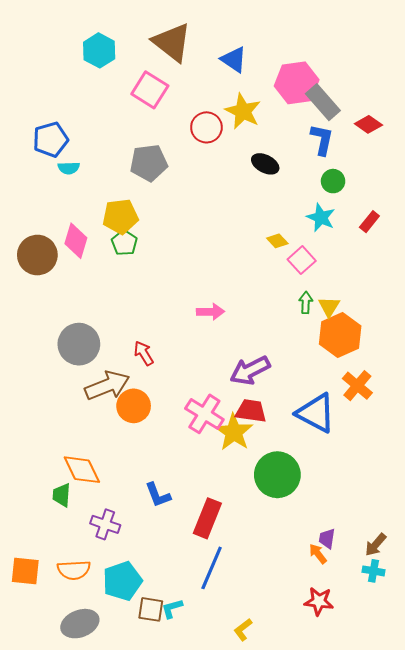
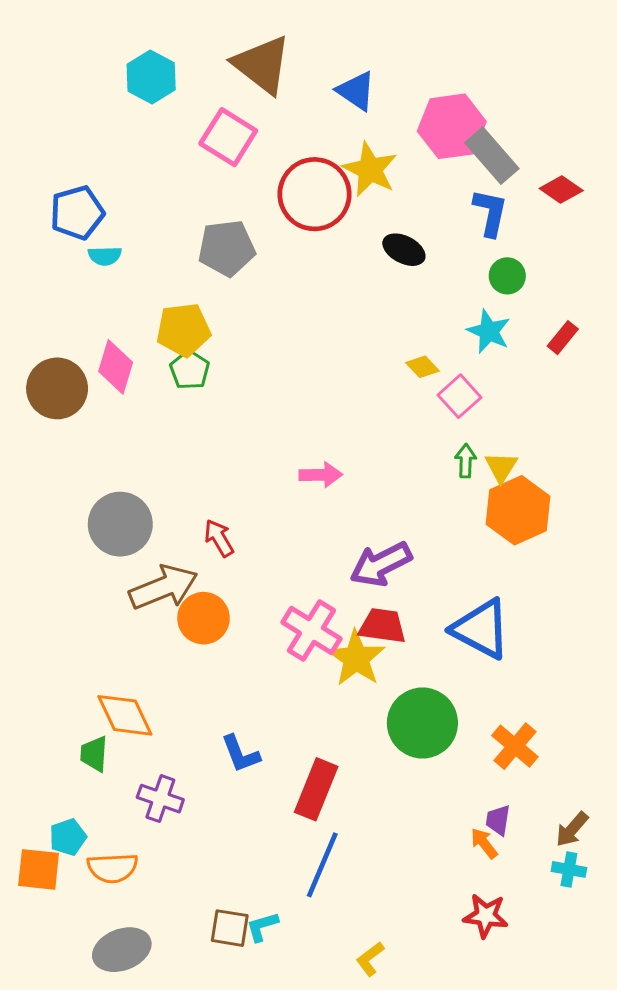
red circle: (206, 127) -> (315, 194), size x1.5
orange cross: (357, 386) -> (515, 746), moved
cyan pentagon: (122, 581) -> (68, 837), moved, size x0.6

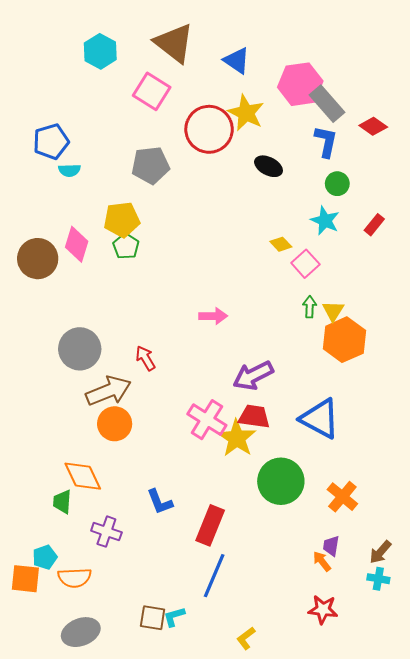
orange circle: (204, 618) -> (115, 424), moved

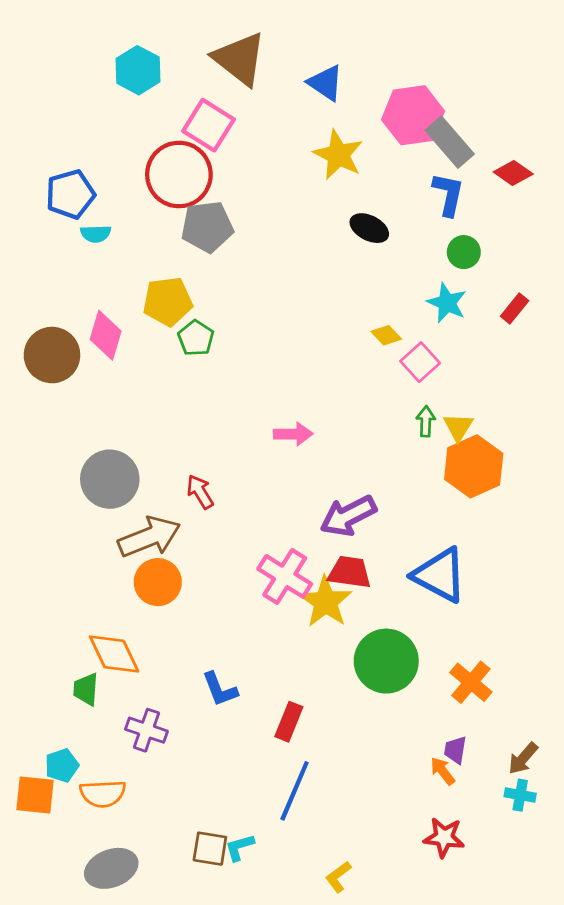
red circle: (209, 129) -> (179, 175), moved
green pentagon: (126, 246) -> (196, 338), moved
red rectangle: (210, 525) -> (289, 722), size x0.7

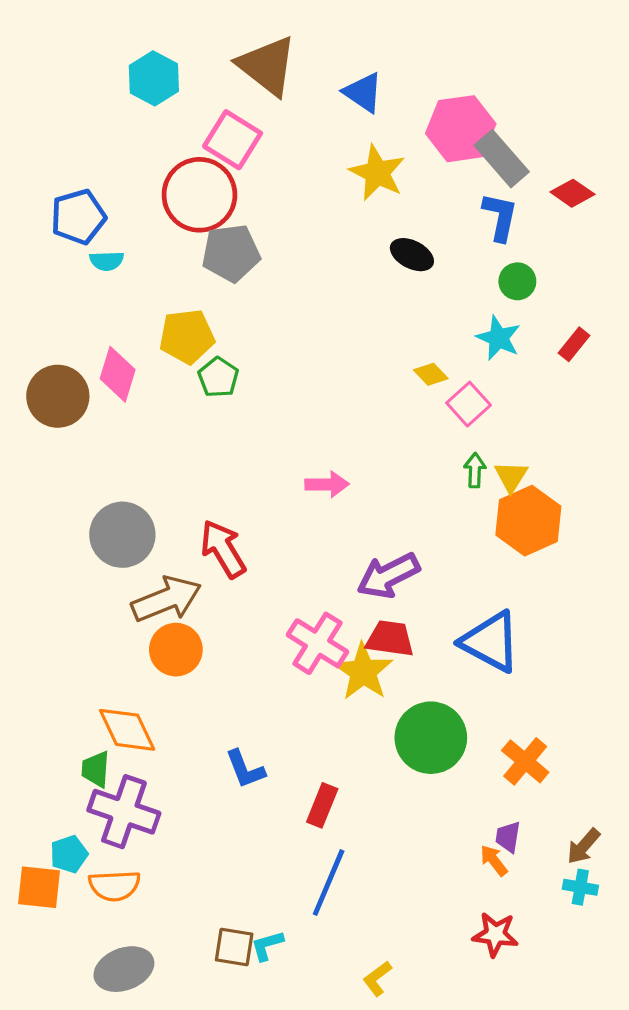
red arrow: (200, 492) -> (223, 549), size x1.5
purple cross: (146, 730) -> (124, 812), moved, size x1.5

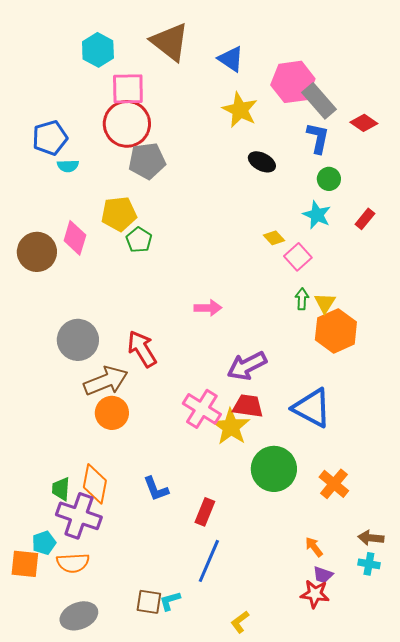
pink square: (233, 140) -> (128, 89), moved, turned -33
orange diamond: (127, 730) -> (95, 484), moved, turned 36
purple trapezoid: (508, 837) -> (323, 575), moved, turned -80
brown arrow: (583, 846) -> (371, 538), turned 55

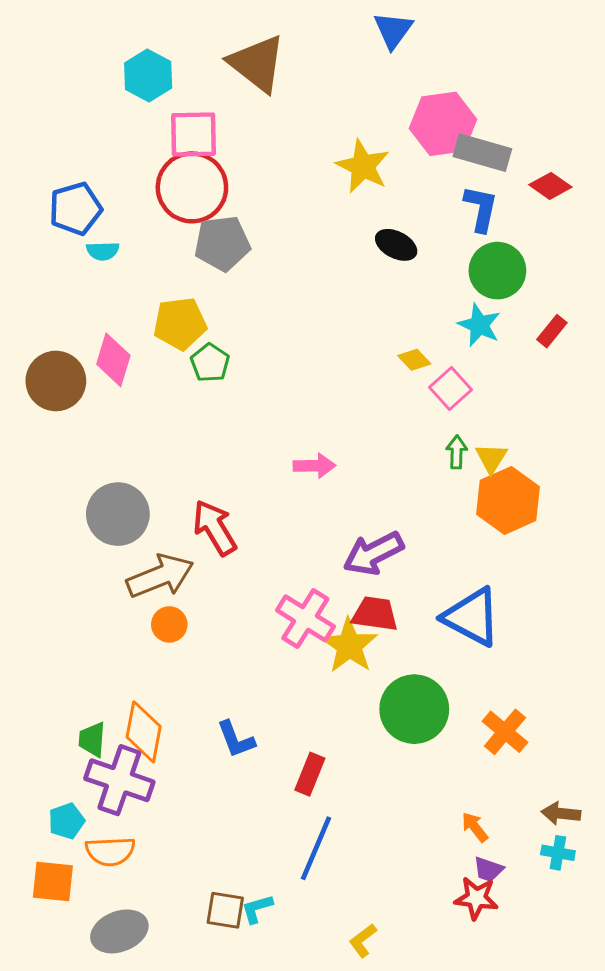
blue triangle: (231, 59) -> (393, 30), moved, turned 32
gray rectangle: (319, 101) -> (482, 153), turned -33
green circle: (329, 179) -> (497, 271), size x1.6
orange circle: (112, 413) -> (169, 624), size x0.7
orange square: (25, 564) -> (53, 882), moved

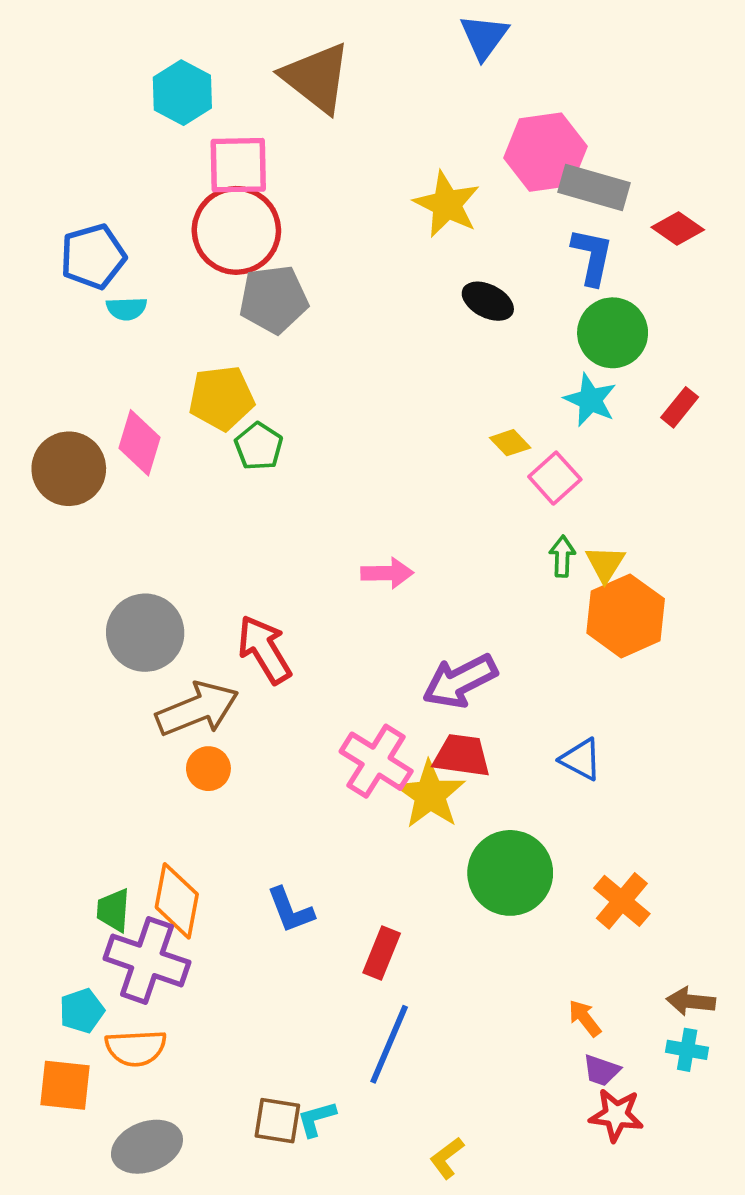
blue triangle: (472, 617) -> (581, 759), size x0.6
red star: (476, 898) -> (616, 1115), moved

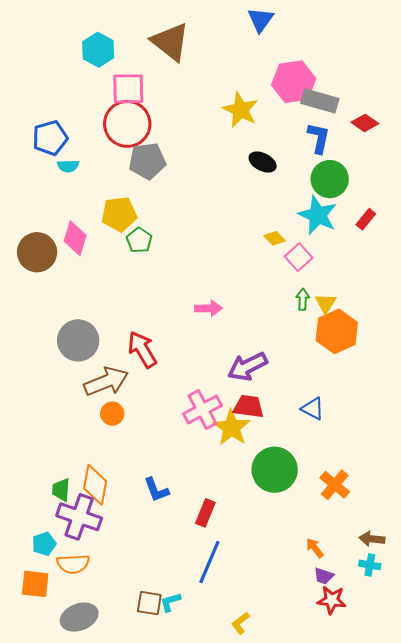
cyan star: (590, 400) -> (318, 215), size x1.4
pink cross: (376, 761) -> (202, 410), turned 30

